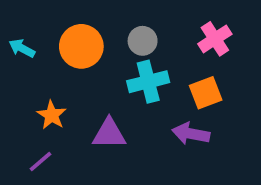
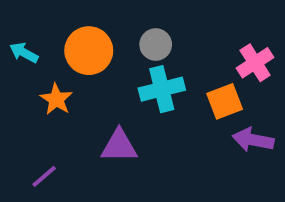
pink cross: (215, 39) -> (255, 63), moved
orange star: (52, 115) -> (56, 99), moved
purple arrow: (191, 134) -> (253, 140), moved

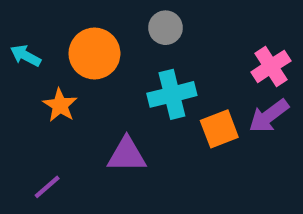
gray circle: (156, 45) -> (165, 28), moved
orange square: (225, 101) -> (219, 129), moved
purple arrow: (253, 140) -> (269, 116), moved, turned -48

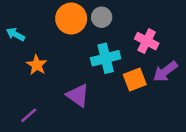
orange circle: (94, 54) -> (71, 19), moved
pink cross: (271, 66) -> (147, 41), moved, turned -30
purple triangle: (127, 155) -> (78, 95), turned 35

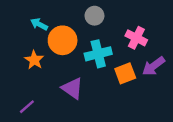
orange circle: (71, 19) -> (63, 40), moved
cyan arrow: (16, 34) -> (39, 24), moved

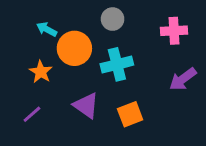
pink cross: (136, 38) -> (174, 31), moved, turned -30
orange square: (125, 73) -> (130, 114), moved
purple line: (27, 107) -> (32, 114), moved

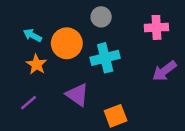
cyan arrow: (47, 29) -> (32, 35), moved
orange square: (130, 114) -> (116, 116), moved

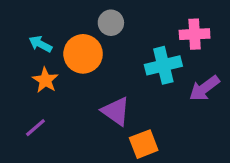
gray circle: (101, 17) -> (111, 23), moved
cyan cross: (105, 58) -> (163, 65), moved
purple triangle: (77, 95) -> (116, 111), moved

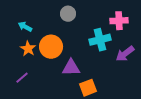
orange circle: (83, 54) -> (51, 47), moved
purple triangle: (116, 111) -> (71, 68), turned -36

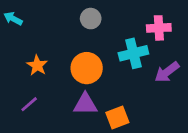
cyan arrow: (25, 27) -> (13, 19), moved
orange circle: (51, 47) -> (87, 68), moved
purple triangle: (71, 68) -> (85, 104), moved

